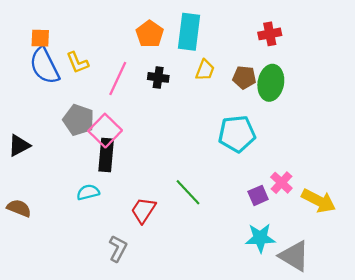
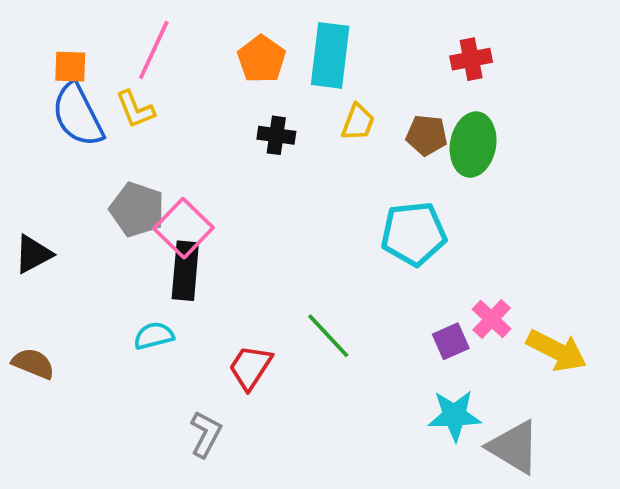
pink line: (118, 79) -> (154, 50), moved

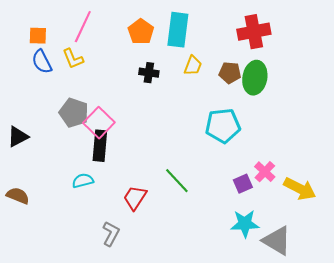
red cross: (471, 59) -> (254, 32), size x1.5
blue semicircle: (78, 115) -> (42, 62), size x0.7

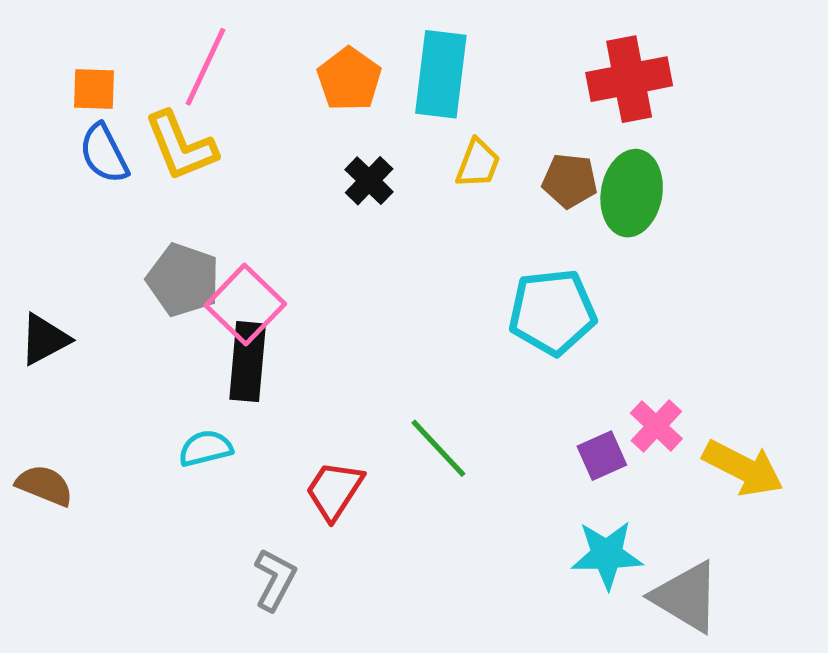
yellow L-shape: (73, 59) -> (181, 146), size x1.4
black cross: (149, 73) -> (369, 181), turned 36

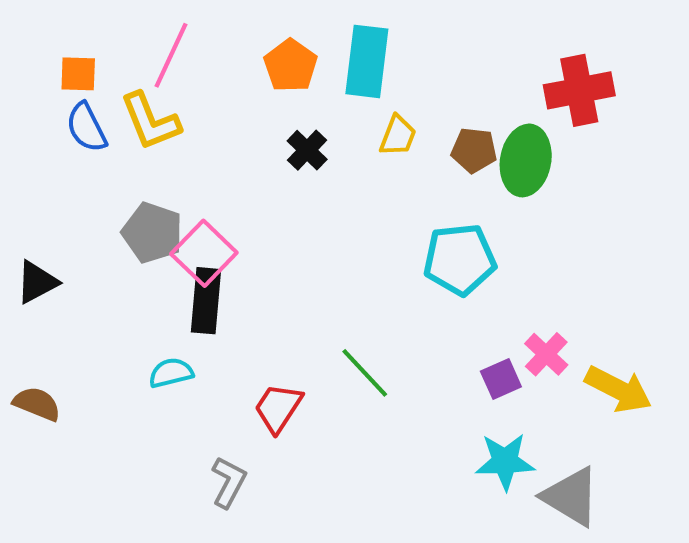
red cross: (629, 79) -> (579, 90), moved

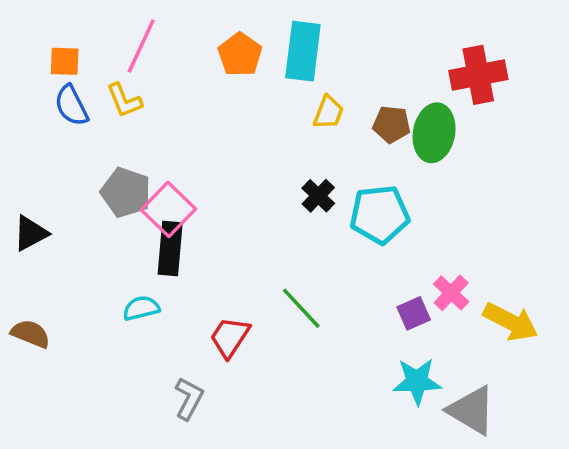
yellow L-shape: (150, 121) -> (124, 100), size x0.7
black cross: (307, 150) -> (318, 196), moved

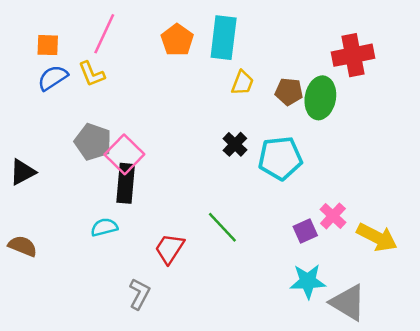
blue semicircle: (71, 106) -> (53, 78), turned 84

